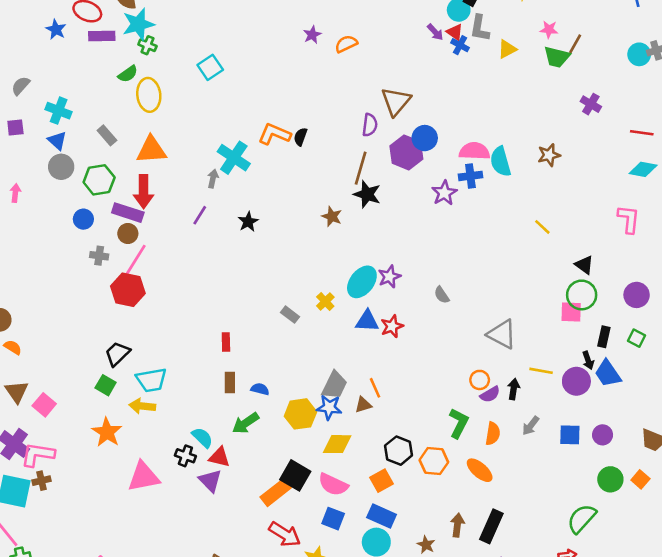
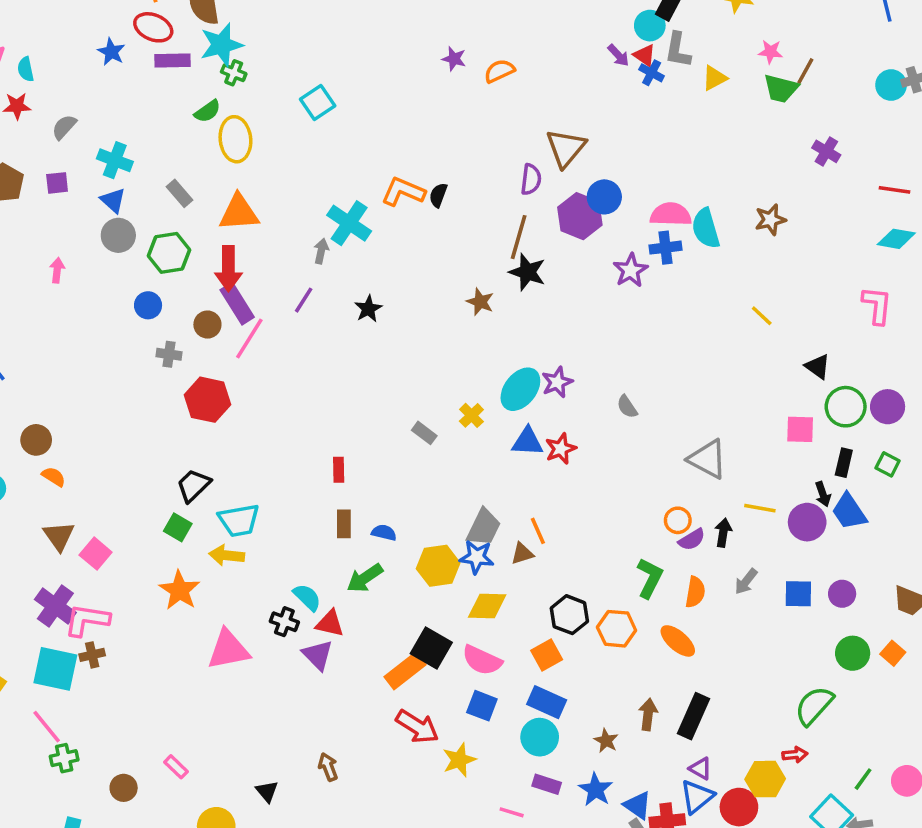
purple star: (312, 35) -> (454, 59), turned -30
purple rectangle: (128, 213) -> (237, 304), moved, turned 40
pink line: (136, 260) -> (249, 339), moved
green circle: (582, 295) -> (846, 407), moved

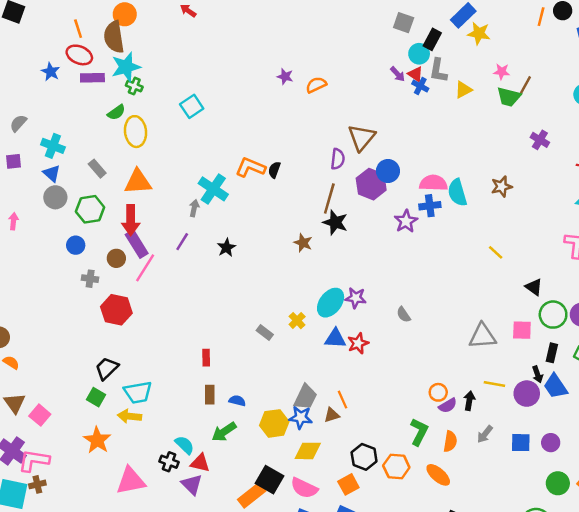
purple star: (557, 382) -> (356, 298), turned 30
gray triangle: (707, 459) -> (482, 336), moved, turned -32

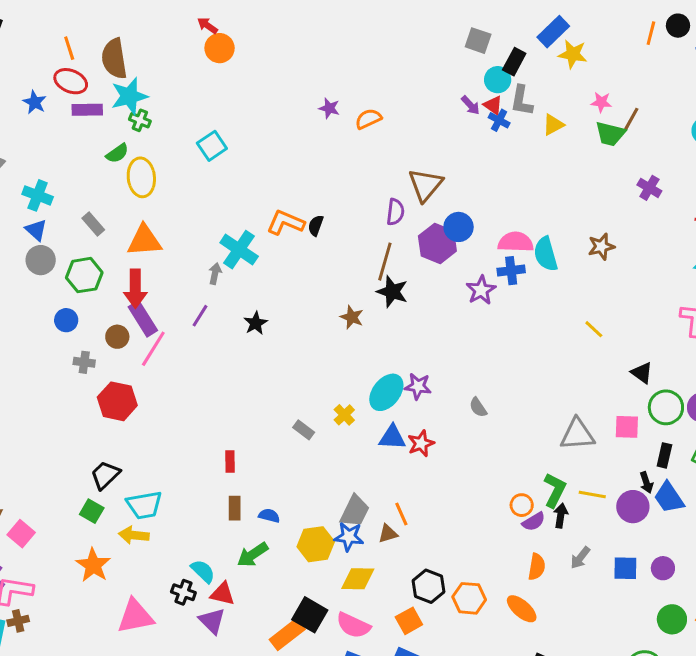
orange circle: (125, 14) -> (220, 48), moved
green L-shape: (419, 432) -> (555, 490), moved

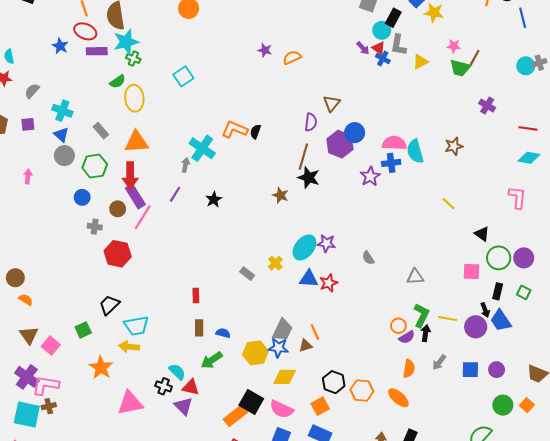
brown triangle: (425, 185) -> (332, 103), size x0.7
gray triangle: (577, 434) -> (415, 277), moved, size x0.7
green square: (92, 511) -> (83, 330), moved, turned 35

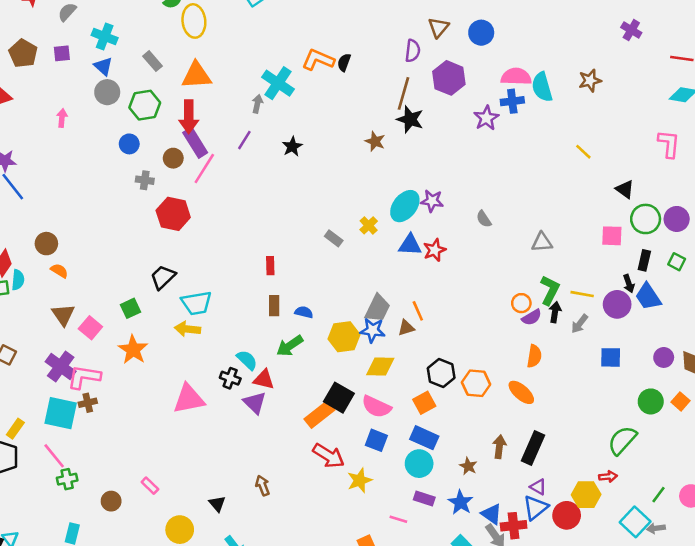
blue circle: (355, 133) -> (481, 33), moved
gray arrow: (439, 362) -> (580, 324), moved
orange star: (101, 368) -> (133, 350), moved
purple circle: (497, 370) -> (664, 357), moved

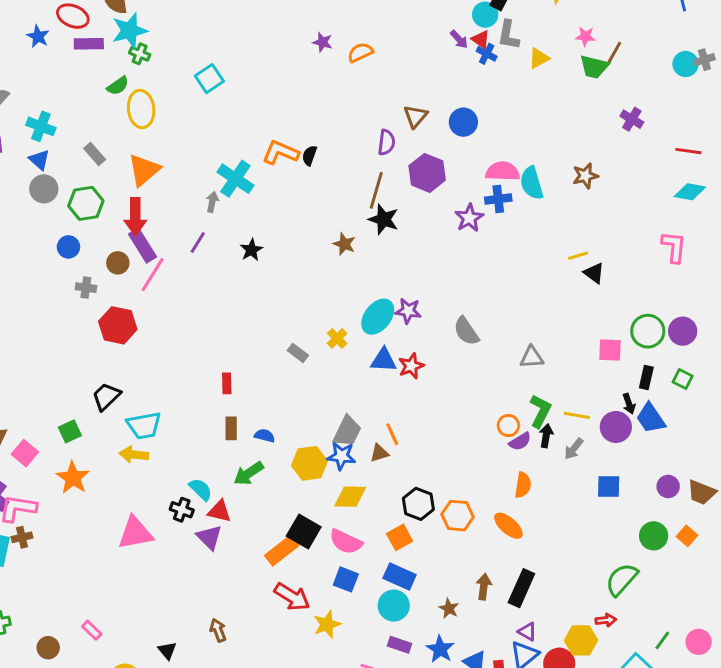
orange triangle: (197, 75) -> (144, 170), turned -36
yellow line: (583, 152) -> (578, 256), turned -60
black triangle: (625, 189) -> (594, 273), moved
gray semicircle: (484, 219) -> (466, 331), size x1.5

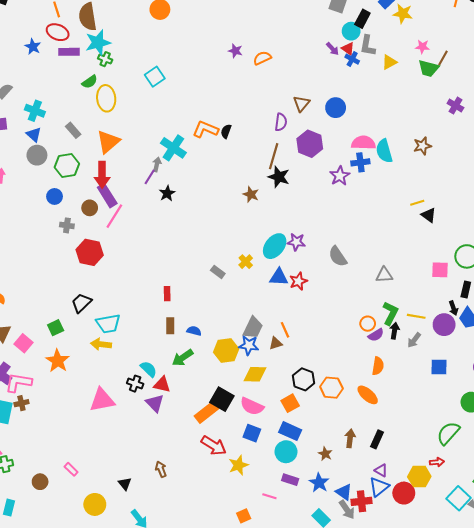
purple line: (198, 243) -> (150, 177), moved
black star: (251, 250) -> (167, 193), moved
black rectangle: (521, 588) -> (377, 439), size x0.7

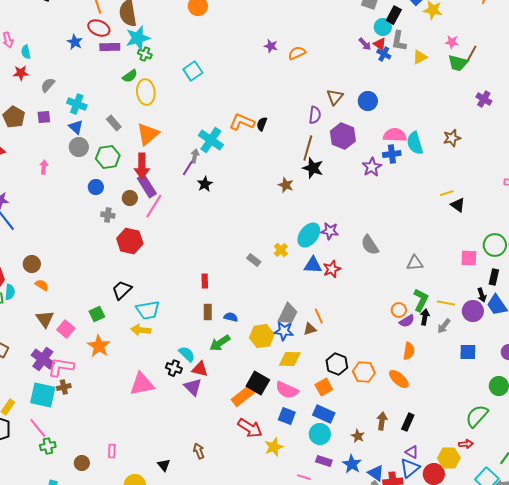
pink rectangle: (71, 469) -> (112, 451), turned 48

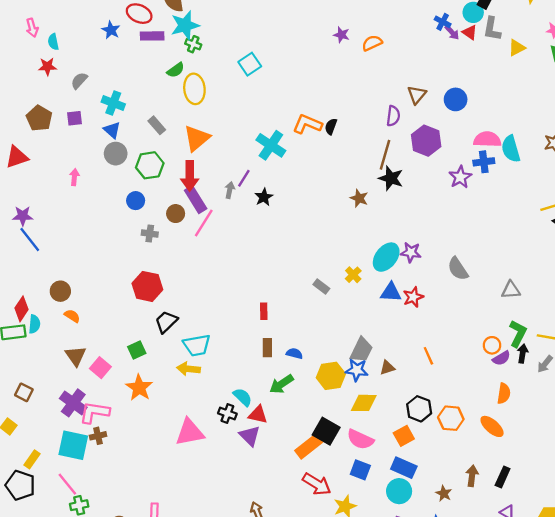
blue cross: (384, 54) -> (443, 22), moved
gray arrow: (195, 156) -> (230, 190), moved
red hexagon: (130, 241) -> (147, 286), moved
orange line: (319, 316) -> (428, 356), moved

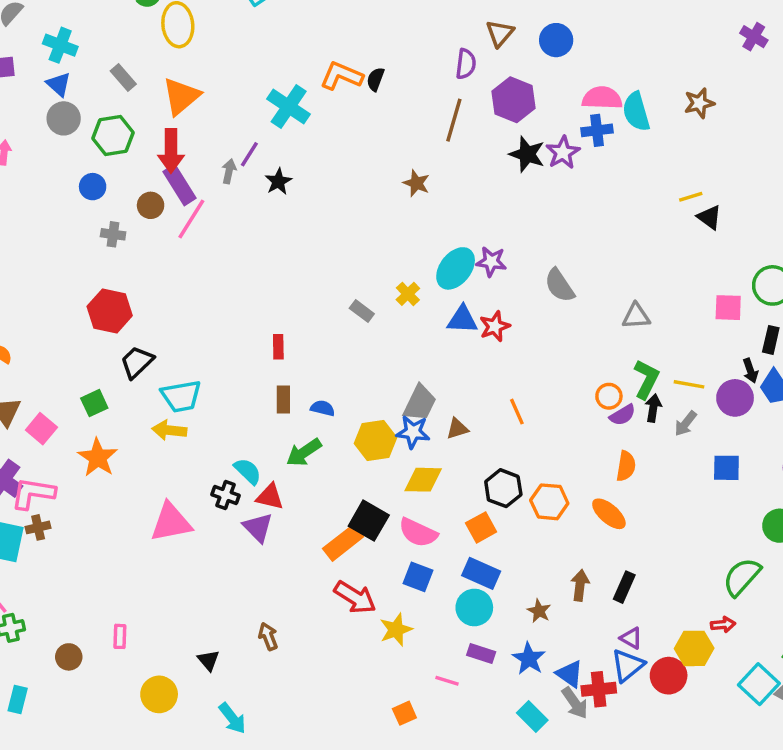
black star: (391, 178) -> (527, 154), moved

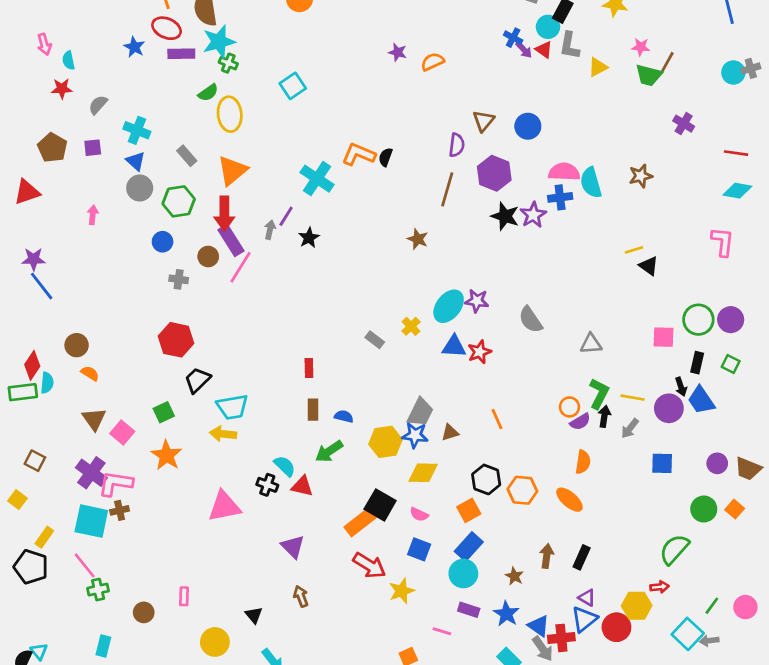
purple triangle: (258, 527) -> (293, 547), moved
pink semicircle: (418, 533) -> (419, 514), size x0.6
blue rectangle: (481, 573) -> (469, 547), turned -72

